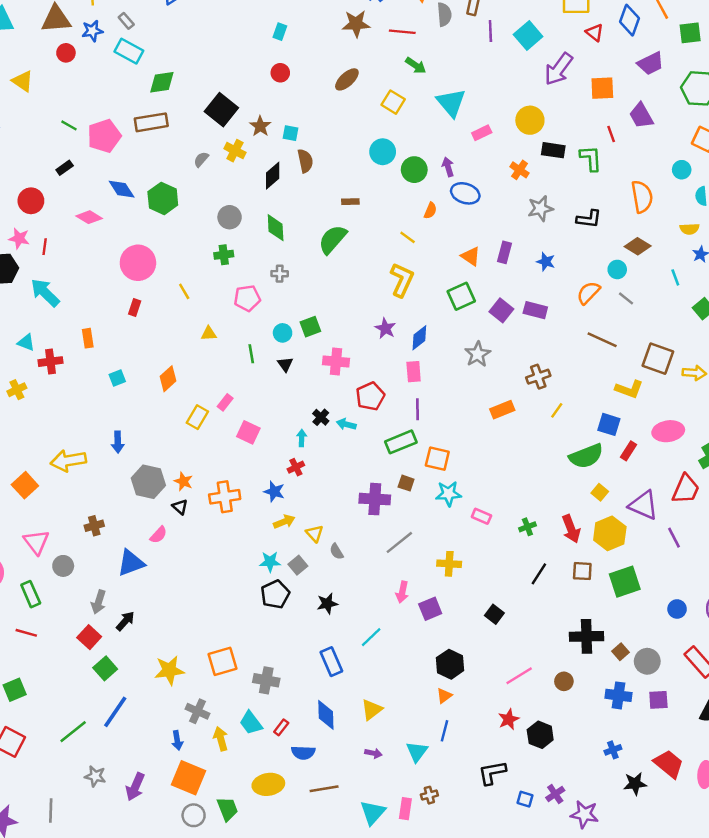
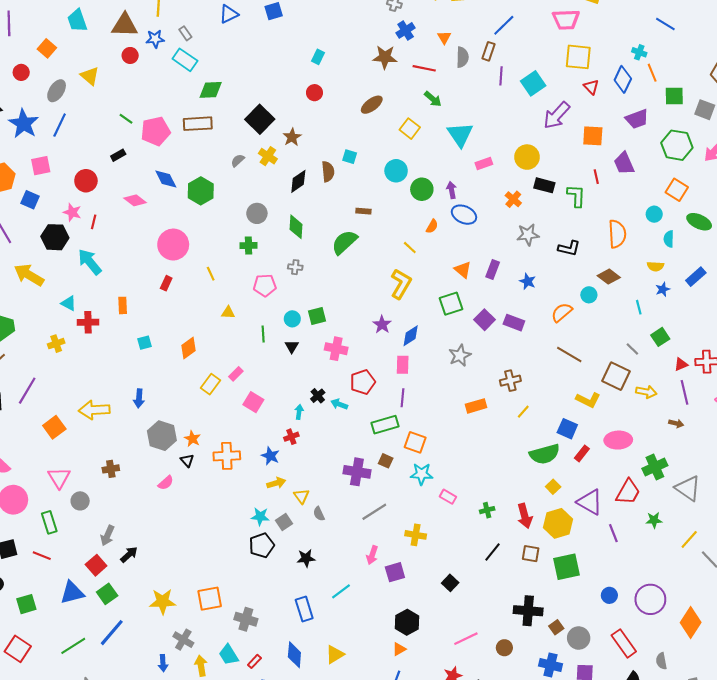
cyan square: (290, 133) -> (350, 157), moved
gray line: (626, 298) -> (632, 349), moved
blue triangle: (131, 563) -> (72, 593), moved

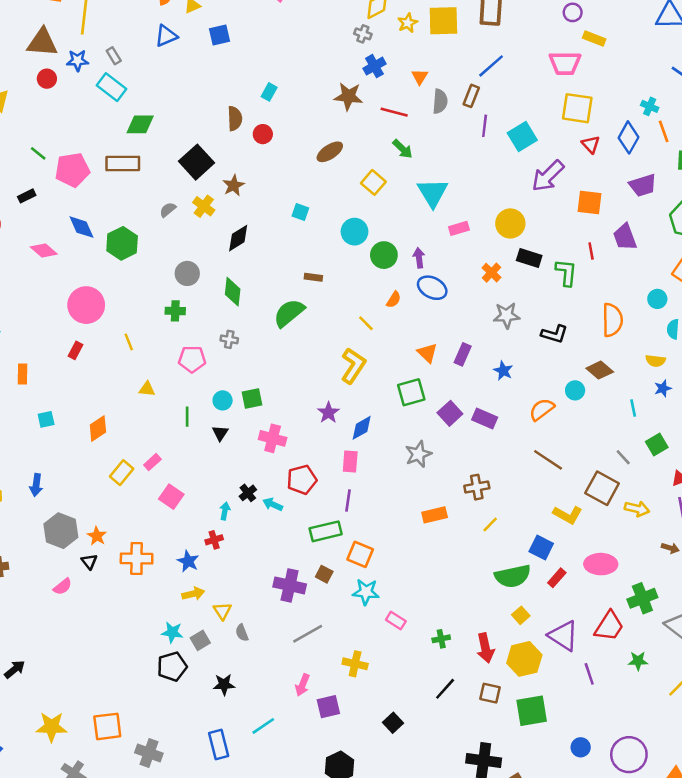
brown semicircle: (328, 172) -> (235, 118), moved

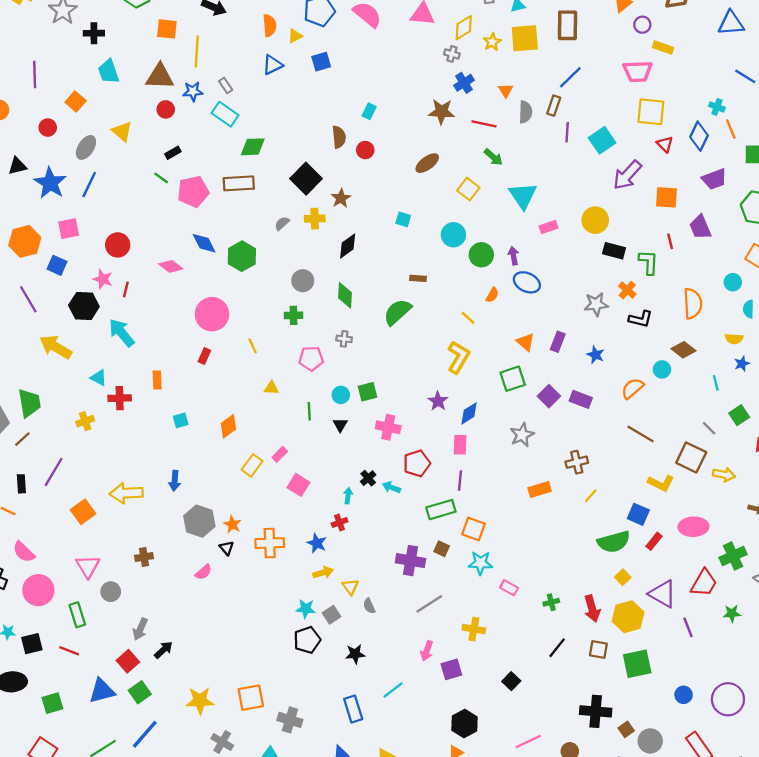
black rectangle: (27, 196) -> (173, 153), moved
yellow cross: (204, 206) -> (315, 219), turned -36
orange cross: (491, 273) -> (627, 290), moved

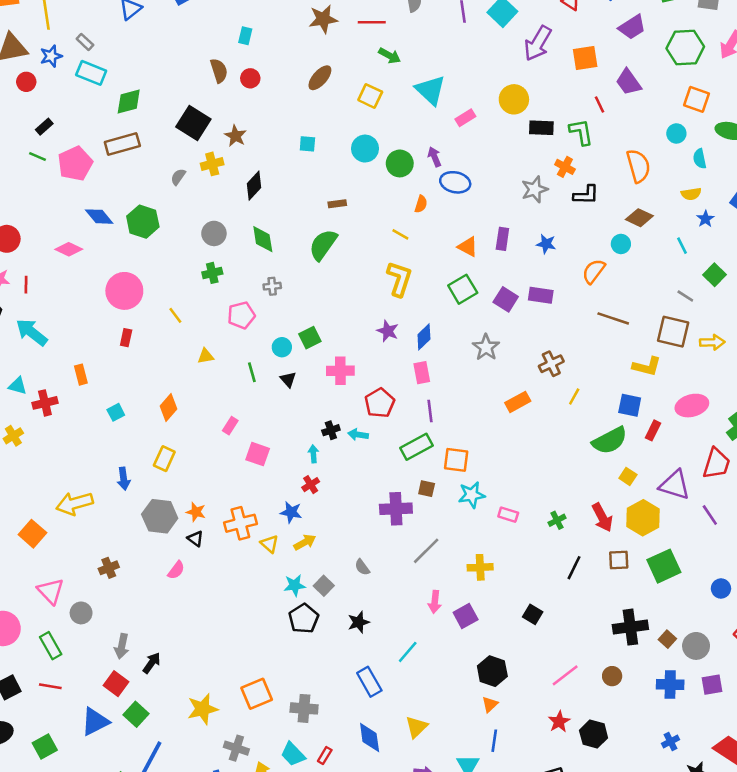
yellow rectangle: (252, 465) -> (164, 459), moved
black cross: (368, 478) -> (331, 430), turned 35
yellow triangle: (350, 587) -> (269, 544), moved

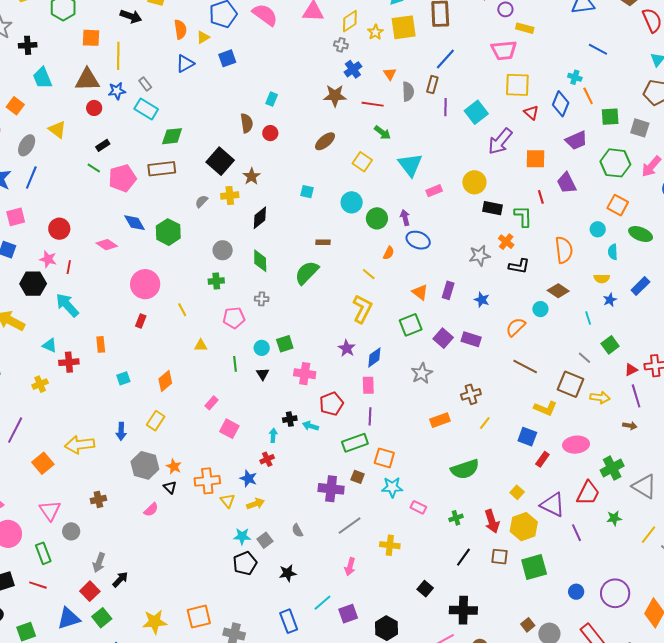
green semicircle: (610, 441) -> (465, 469), moved
purple square: (466, 616) -> (348, 614), moved
black cross: (630, 627) -> (463, 610), moved

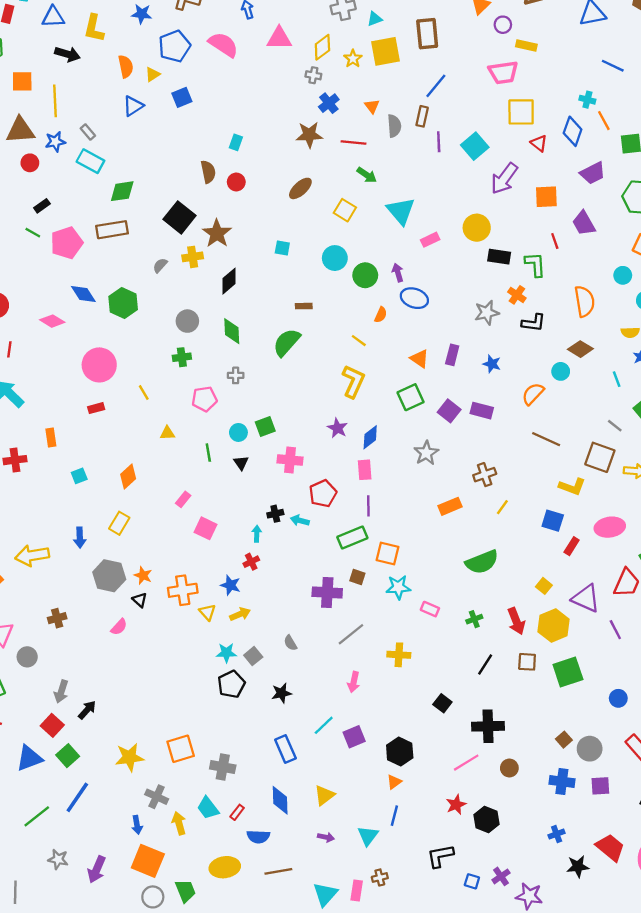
brown star: (252, 176) -> (217, 233), size x1.4
red rectangle: (141, 321) -> (96, 408), turned 56

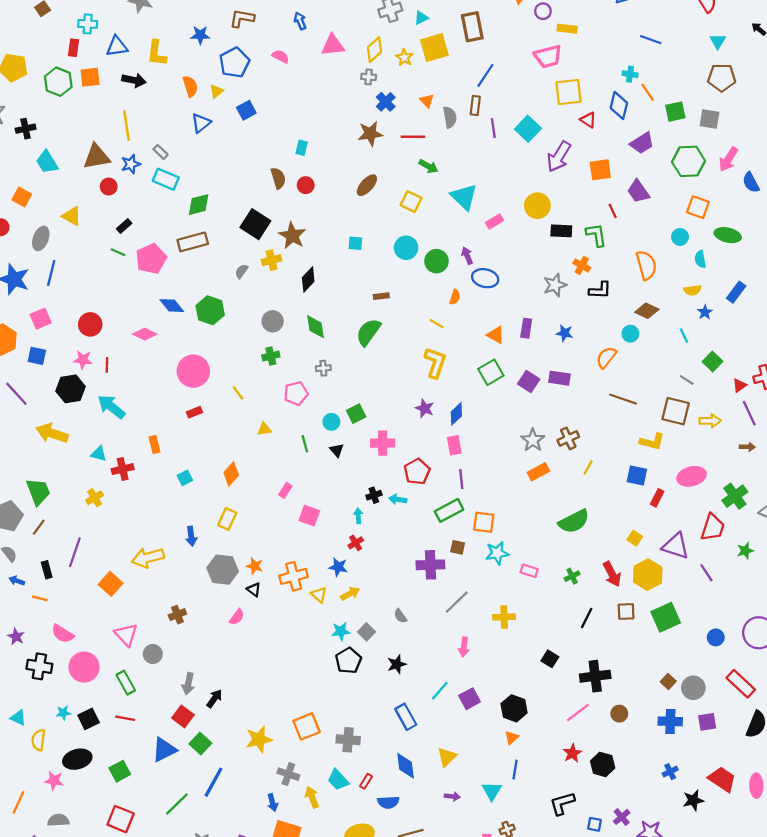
pink semicircle: (223, 45) -> (281, 56), size x0.6
orange square: (22, 81) -> (90, 77), moved
gray star: (426, 453) -> (533, 440), moved

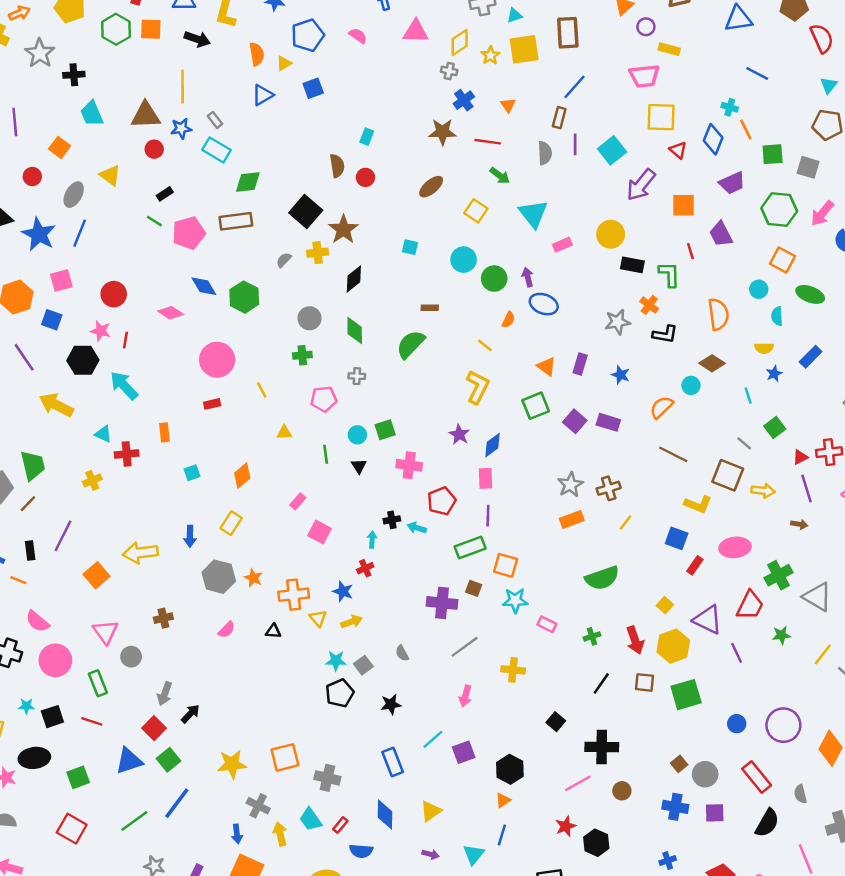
gray semicircle: (450, 117) -> (545, 153), moved
black triangle: (254, 590) -> (273, 631), moved, turned -40

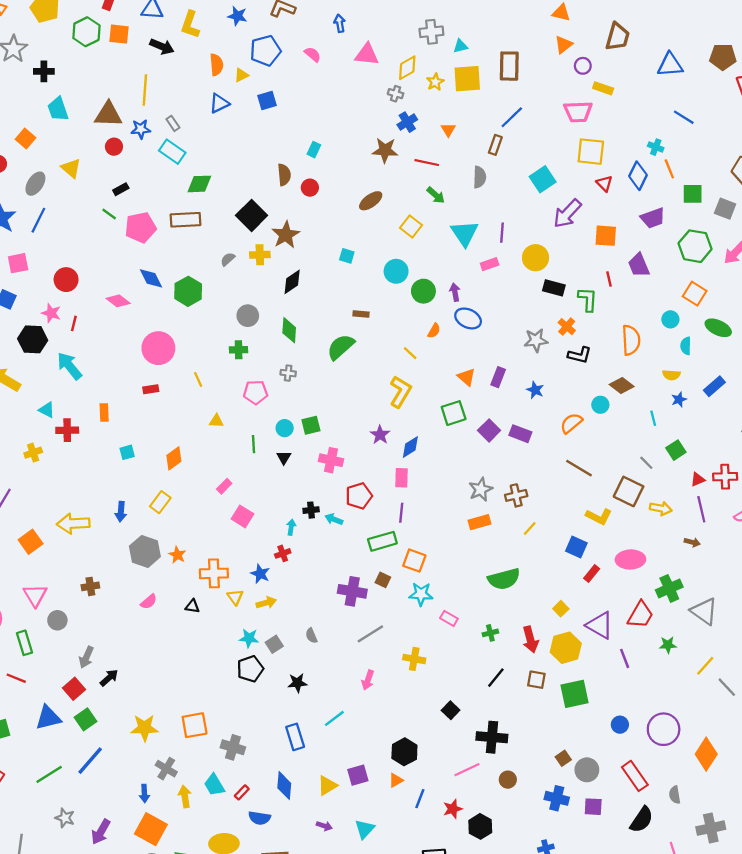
purple line: (575, 144) -> (502, 233), moved
purple square: (464, 752) -> (358, 775), moved
blue line: (502, 835) -> (420, 799), moved

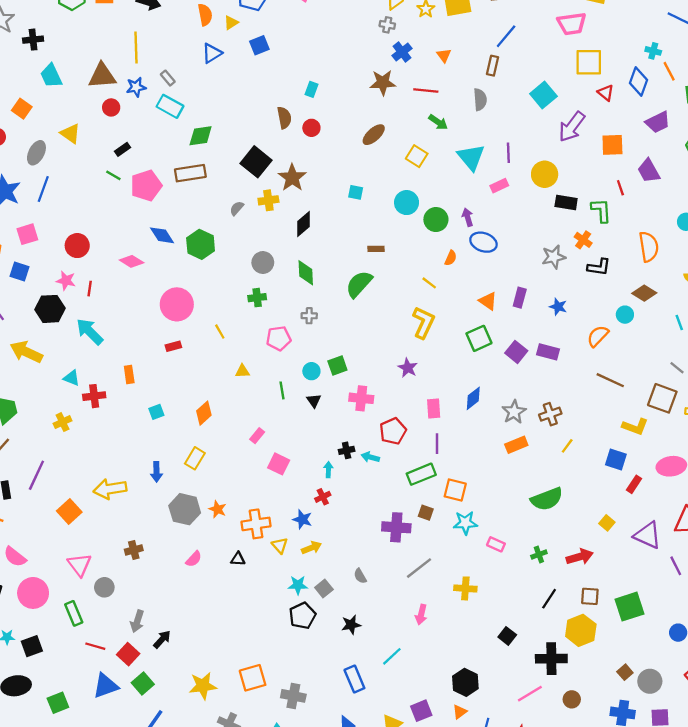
blue diamond: (410, 447) -> (473, 398), moved
red arrow: (530, 639) -> (580, 557), turned -85
yellow hexagon: (566, 648) -> (581, 630), moved
red line: (16, 678) -> (95, 646), moved

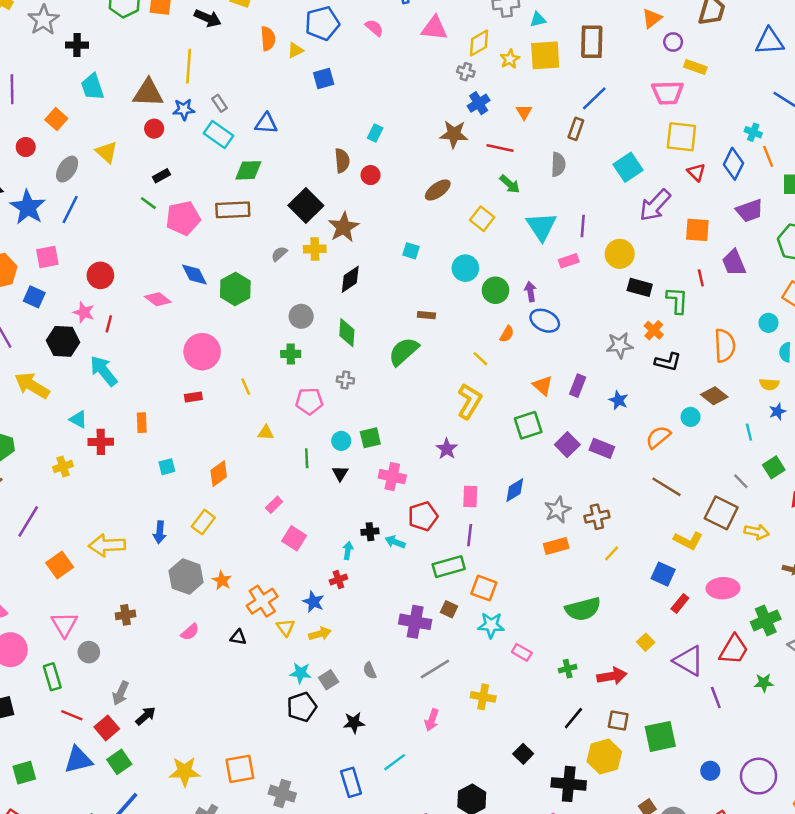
blue triangle: (212, 53) -> (266, 123), moved, turned 30
orange cross: (256, 524) -> (262, 601), turned -32

